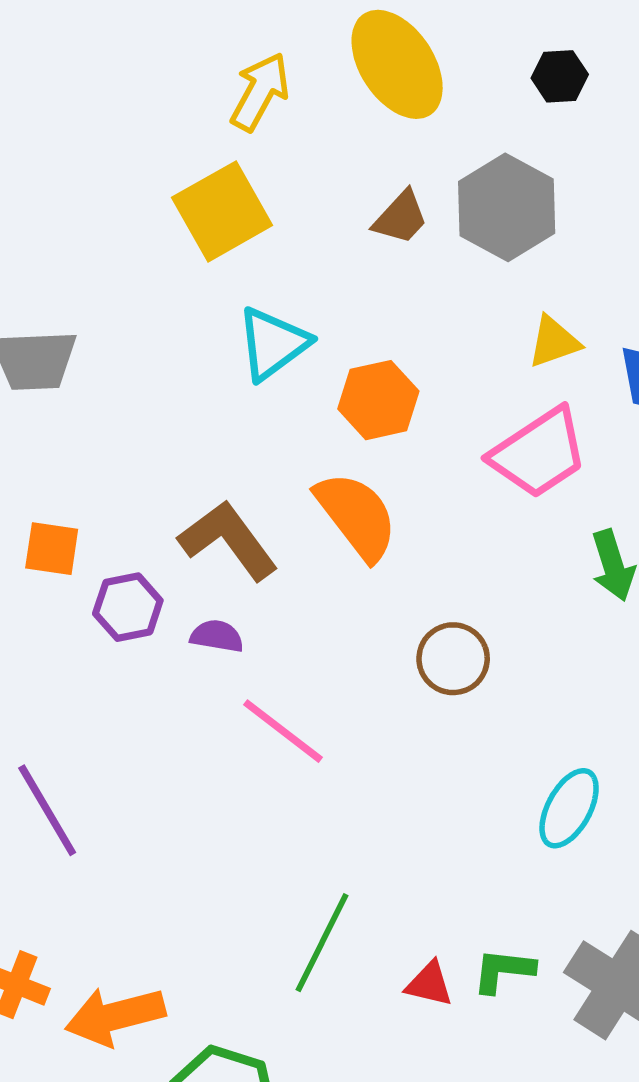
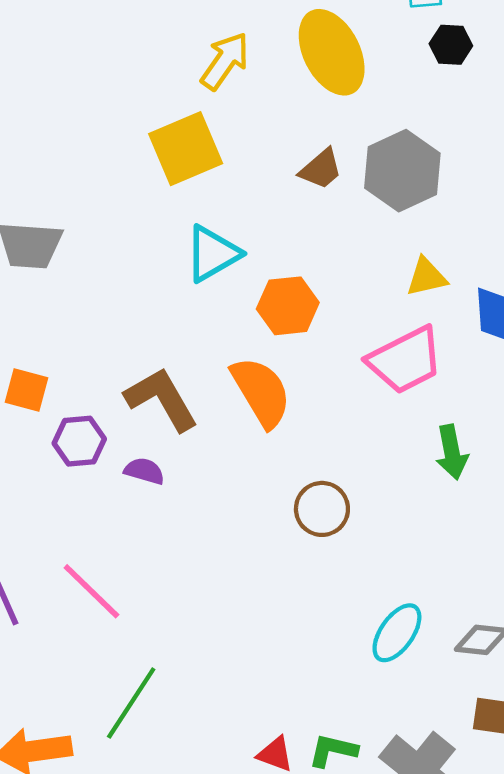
black hexagon: (560, 76) -> (451, 45), moved
pink line: (283, 731) -> (91, 591), moved
green line: (322, 943) -> (131, 703), moved

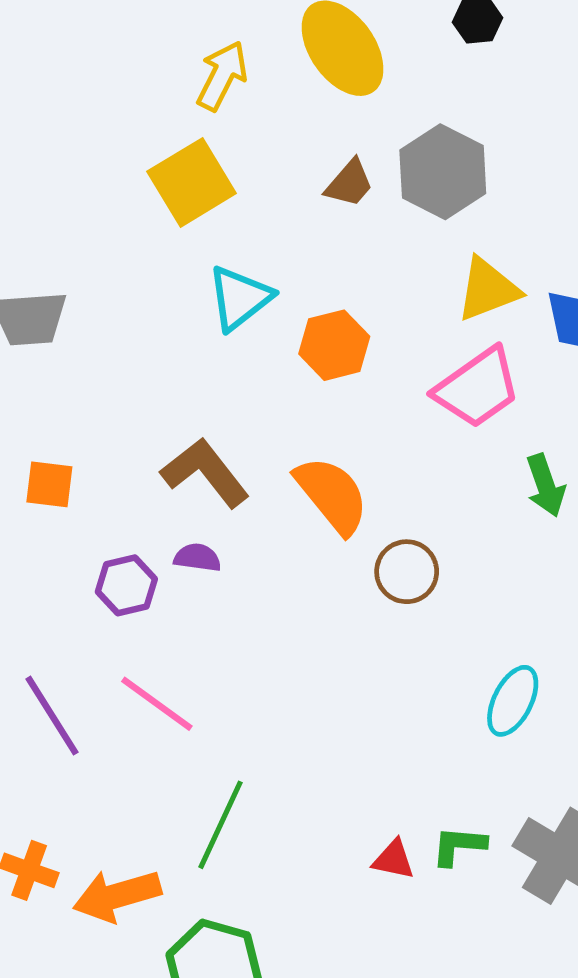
yellow triangle: (426, 277) -> (488, 289), size x1.4
orange semicircle: (261, 392) -> (332, 495), moved
purple hexagon: (79, 441) -> (126, 585), moved

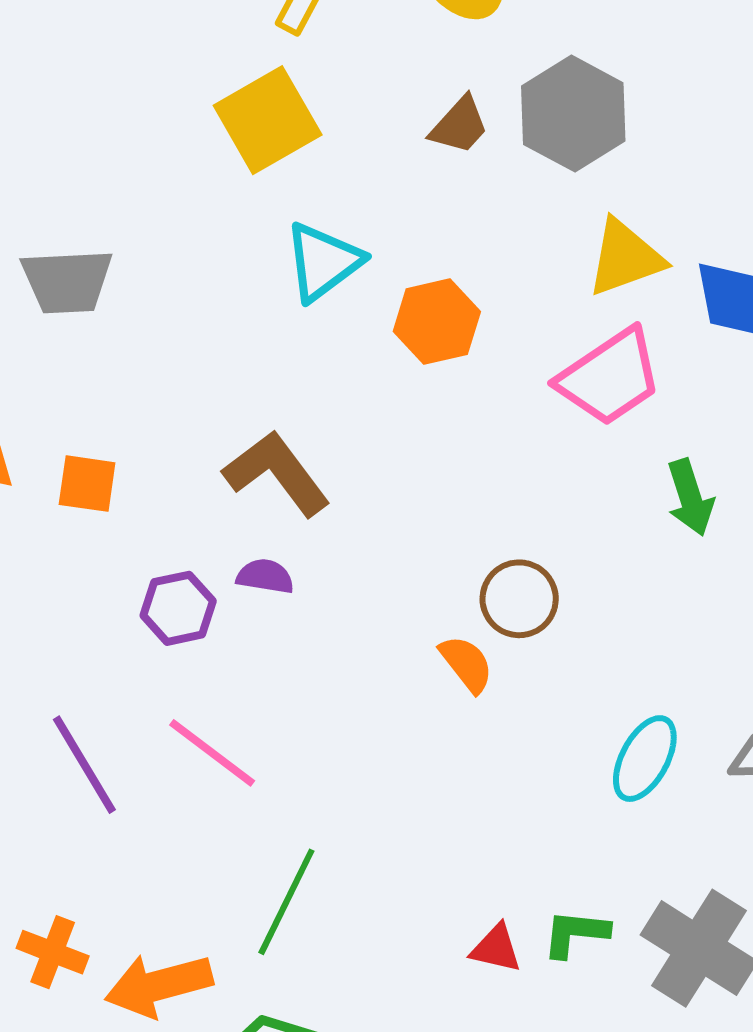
orange semicircle: (332, 495) -> (466, 664), moved, size x0.6

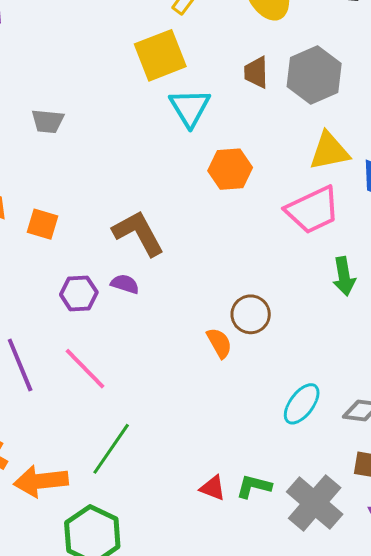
brown trapezoid: (459, 125) -> (256, 72), turned 128
cyan triangle: (323, 262) -> (190, 108), moved, turned -33
gray trapezoid: (67, 281) -> (48, 121), size x0.7

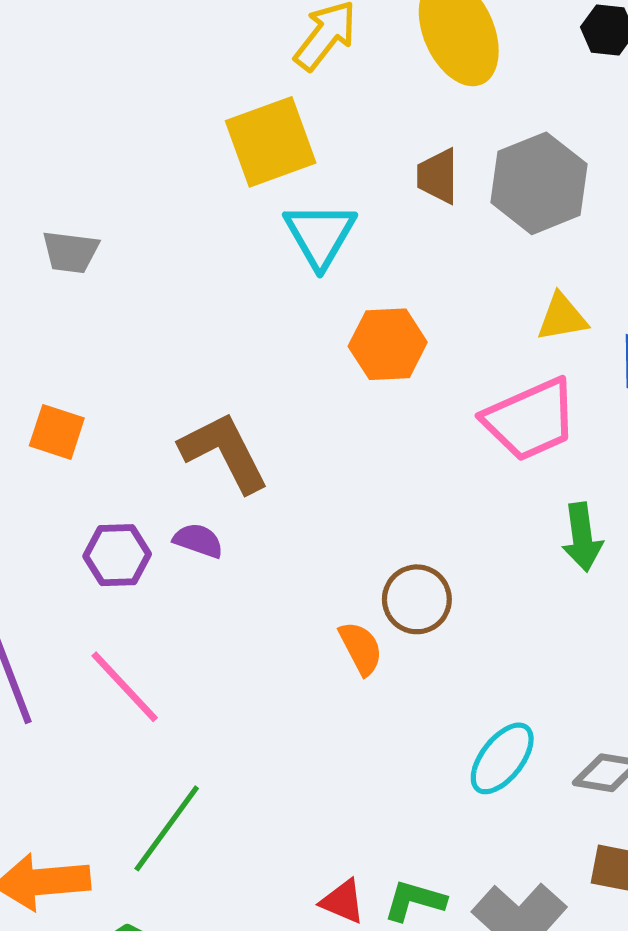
yellow triangle: (329, 151) -> (562, 317), size x0.7

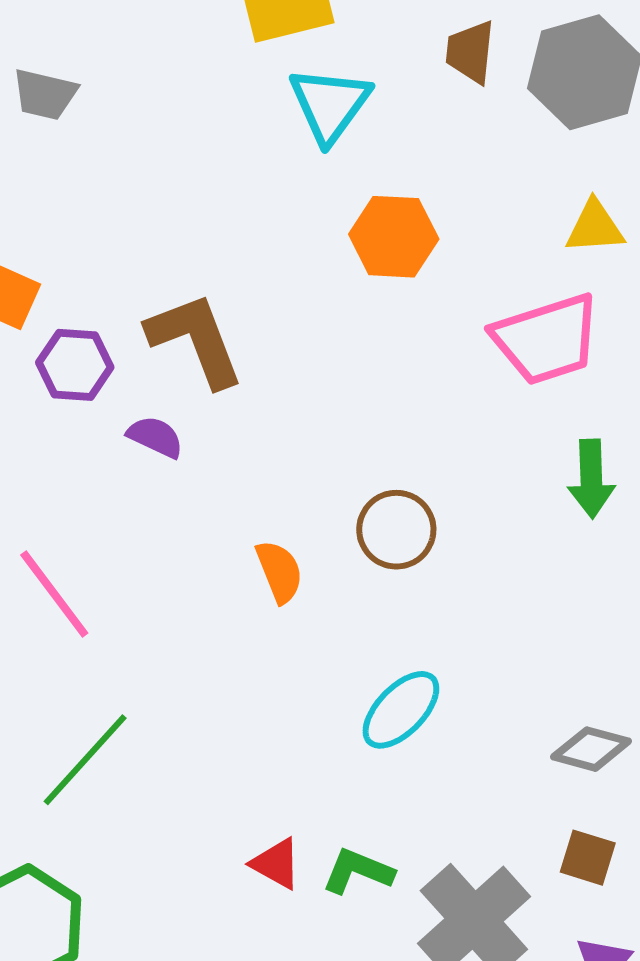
purple hexagon: (117, 555) -> (75, 365), moved
orange semicircle: (361, 648) -> (279, 572), moved
cyan ellipse: (502, 758) -> (401, 710), moved

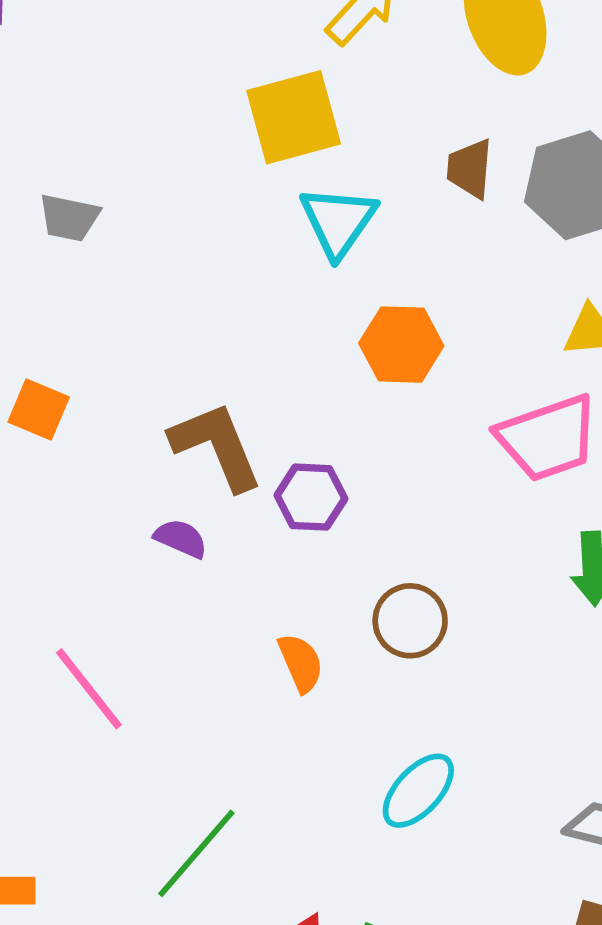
purple hexagon: (75, 365) -> (311, 497), moved
green line: (85, 760) -> (196, 853), moved

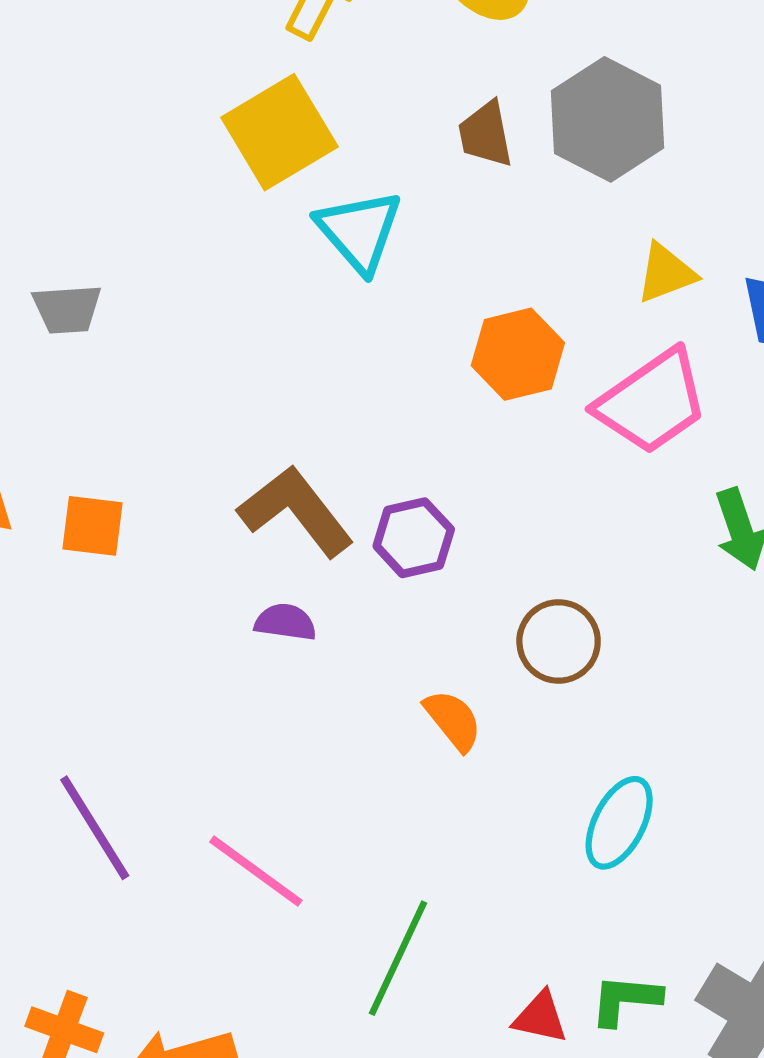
orange hexagon: (401, 345) -> (518, 354), moved
pink line: (89, 689) -> (256, 871), moved

